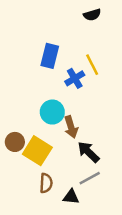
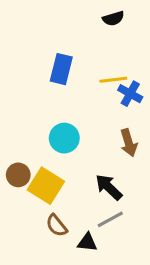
yellow line: (92, 65) -> (113, 80), turned -70
blue cross: (75, 78) -> (130, 94), moved, turned -30
brown arrow: (71, 127) -> (129, 143), moved
brown semicircle: (46, 183) -> (57, 226), turned 138

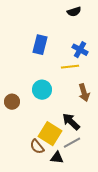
yellow line: (113, 80) -> (70, 67), moved
blue cross: (130, 94) -> (80, 50), moved
brown circle: (18, 175) -> (12, 102), moved
yellow square: (46, 186) -> (50, 134), moved

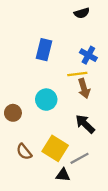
brown arrow: (84, 93) -> (84, 88), moved
black arrow: (71, 122) -> (85, 124), moved
brown semicircle: (37, 147) -> (24, 152), moved

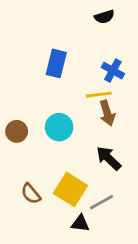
brown circle: (13, 113) -> (17, 131), moved

